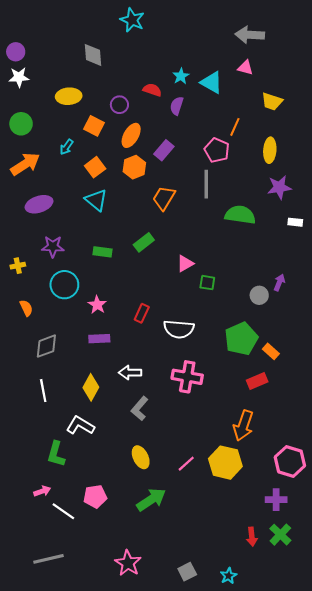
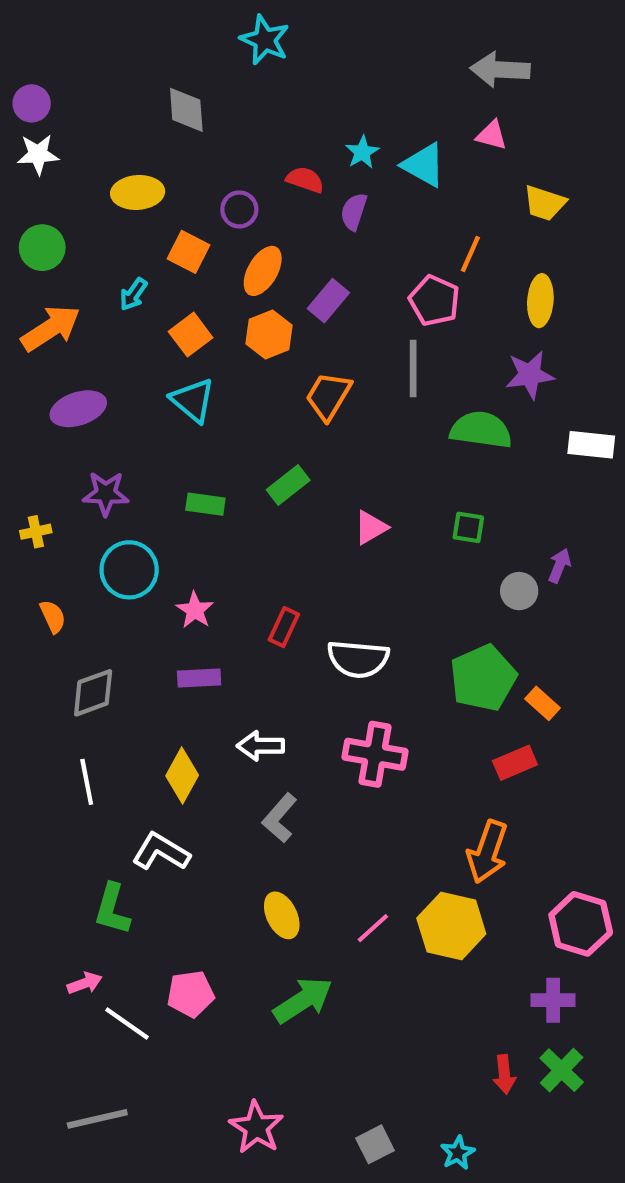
purple star: (279, 187) -> (530, 375), moved
white rectangle: (295, 222) -> (591, 445), size x1.5
green square: (207, 283) -> (468, 527), moved

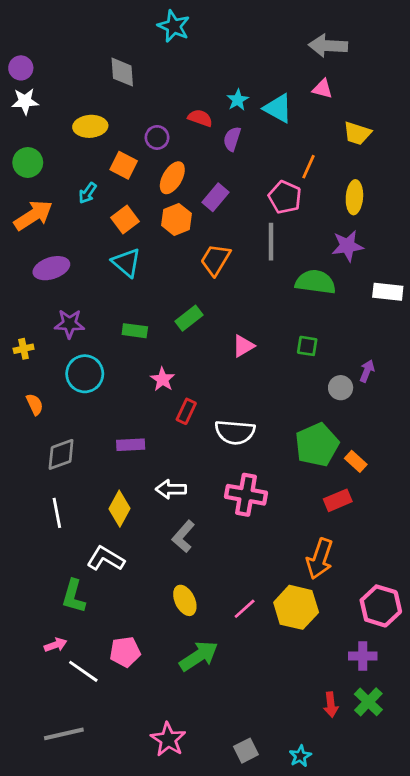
pink star: (195, 610) -> (163, 379), moved

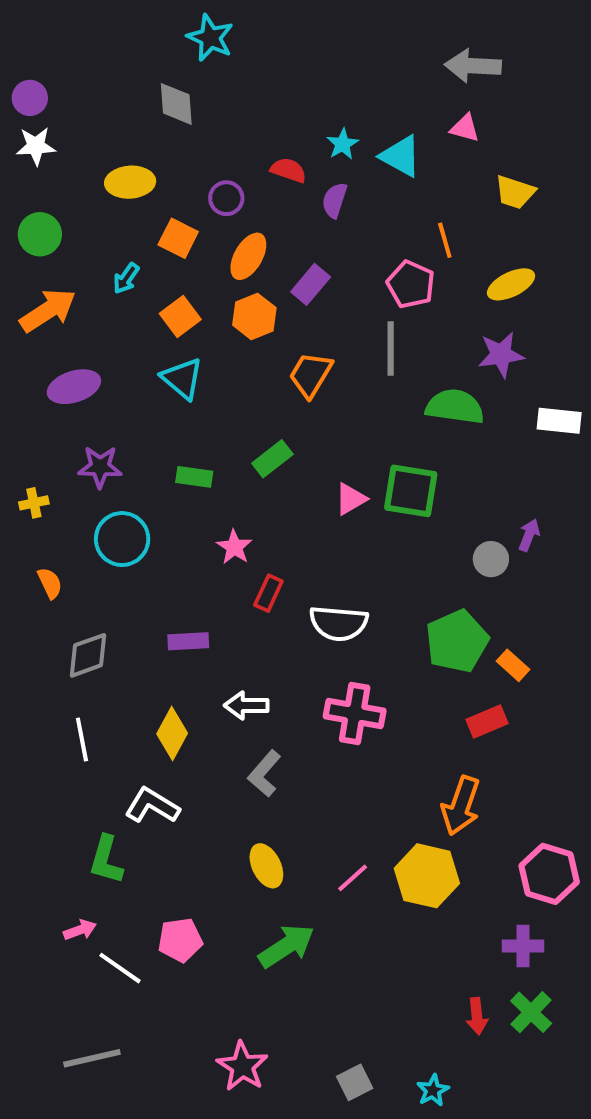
cyan star: (174, 26) -> (210, 38), moved
orange line: (309, 167) -> (445, 240), turned -40
yellow ellipse: (354, 197) -> (511, 284), turned 60
green square: (307, 346) -> (411, 491), moved, size x1.8

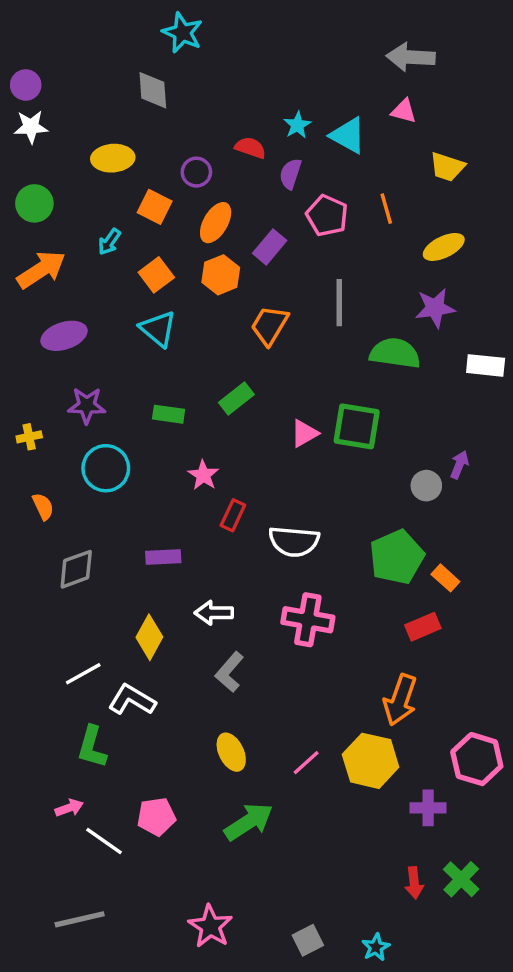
pink pentagon: (411, 284) -> (327, 216), moved
white line: (82, 739) -> (83, 674), moved, turned 72
purple cross: (523, 946) -> (428, 808), moved

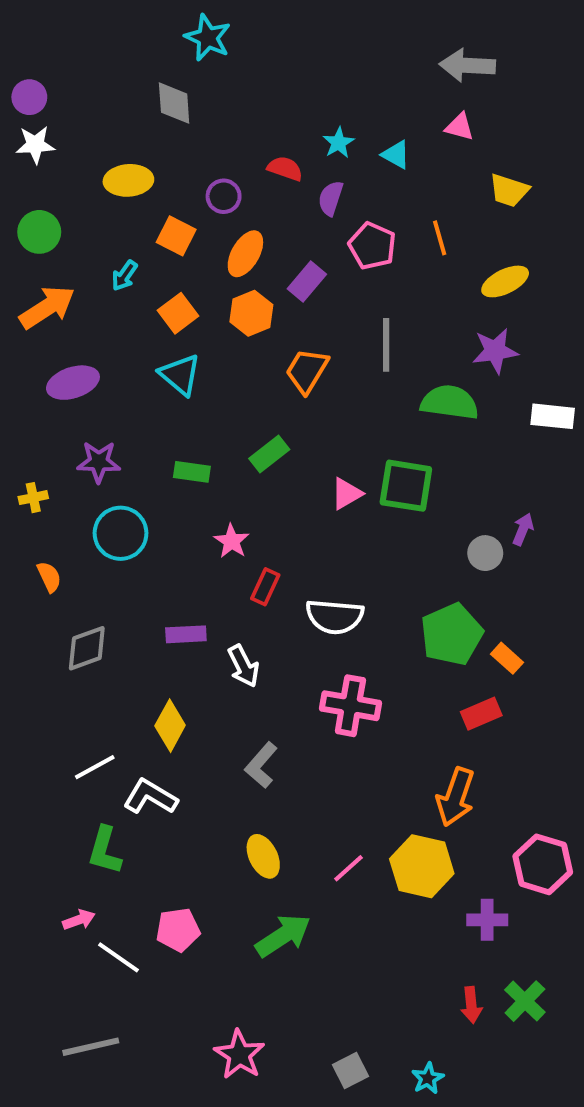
cyan triangle: (348, 135) -> (396, 155), size x0.7
white arrow: (214, 613) -> (243, 666), moved, turned -117

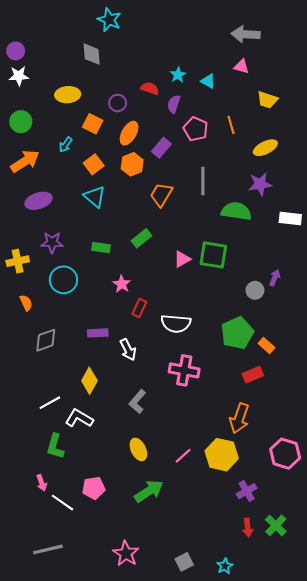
yellow cross: (33, 498) -> (18, 261), size x1.5
pink arrow: (79, 920) -> (42, 483), turned 91
purple cross: (487, 920) -> (247, 491), moved, turned -30

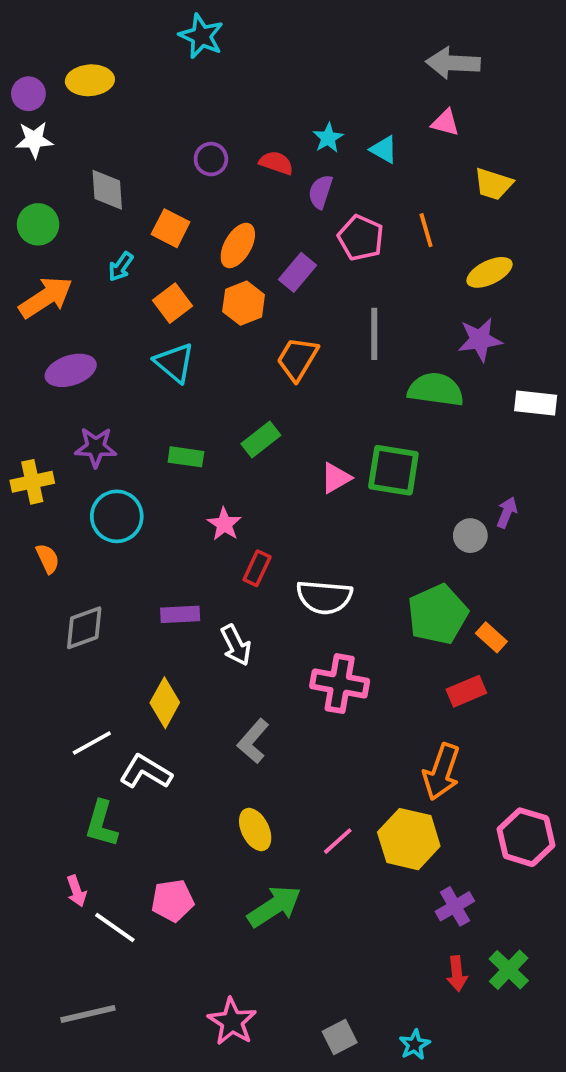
gray diamond: (92, 54) -> (107, 190), moved
yellow ellipse: (68, 95) -> (90, 80), moved
purple circle: (118, 103) -> (211, 159), moved

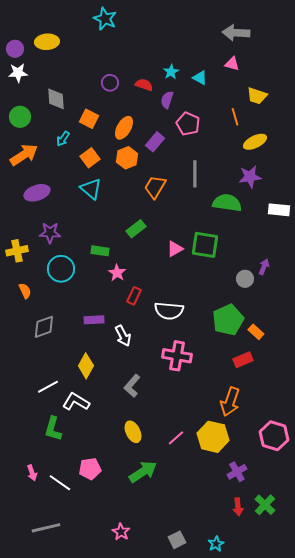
orange line: (426, 230) -> (235, 117), moved
green rectangle: (186, 457) -> (100, 251), moved
pink arrow: (76, 891) -> (32, 473), moved
pink star: (232, 1022) -> (121, 532), size x0.7

